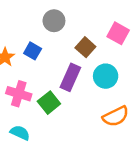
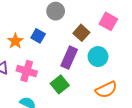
green square: (49, 103) -> (60, 84), moved

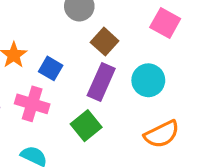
brown square: (81, 33) -> (105, 42), moved
blue square: (38, 36) -> (51, 68), moved

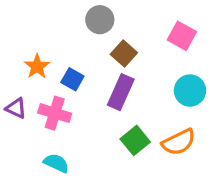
cyan circle: (148, 80) -> (190, 91), moved
green square: (86, 126) -> (135, 140), moved

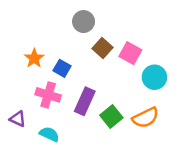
pink square: (182, 36) -> (130, 53), moved
purple rectangle: (121, 92) -> (85, 101), moved
purple triangle: (16, 108) -> (18, 119), moved

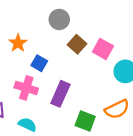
orange star: (34, 58) -> (18, 43), moved
green square: (111, 116) -> (85, 121), moved, turned -30

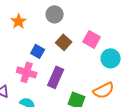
orange star: (18, 43) -> (19, 21), moved
brown square: (77, 44) -> (64, 42), moved

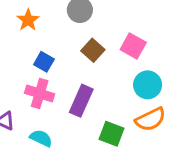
blue square: (38, 51) -> (44, 62), moved
cyan circle: (111, 58) -> (148, 85), moved

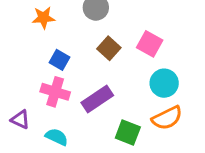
orange star: (28, 20) -> (44, 18), turned 30
purple rectangle: (81, 101) -> (97, 99), turned 32

